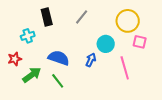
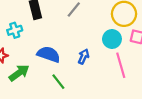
cyan circle: (106, 44) -> (112, 39), moved
green line: (58, 81) -> (58, 82), moved

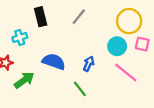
pink line: (121, 65) -> (126, 72), turned -35
green line: (58, 82) -> (80, 89), moved

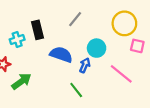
black rectangle: (41, 17) -> (38, 30), moved
cyan circle: (117, 46) -> (97, 48), moved
blue semicircle: (54, 62) -> (61, 55), moved

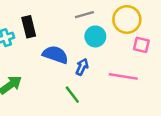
gray line: (75, 19) -> (84, 15), moved, turned 35
cyan circle: (97, 48) -> (95, 36), moved
pink line: (121, 74) -> (123, 76), turned -30

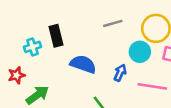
cyan circle: (95, 36) -> (140, 52), moved
blue arrow: (82, 67) -> (120, 73), moved

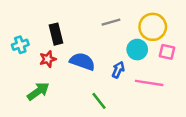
cyan cross: (32, 47) -> (20, 45), moved
red star: (16, 75) -> (48, 59), moved

